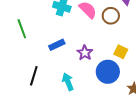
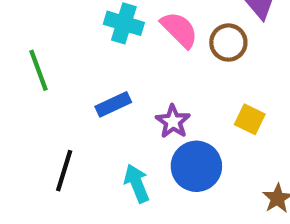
blue circle: (108, 72) -> (196, 166), moved

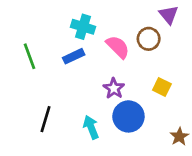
pink semicircle: (179, 30) -> (118, 47), moved
blue rectangle: (113, 104) -> (74, 56), moved

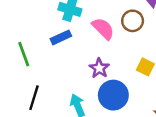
green line: (29, 56) -> (24, 54), moved

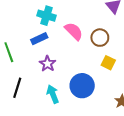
brown circle: (133, 21) -> (100, 38), moved
purple star: (99, 68) -> (48, 64), moved

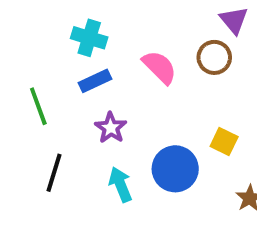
cyan cross: (47, 16) -> (89, 38), moved
brown circle: (100, 38) -> (214, 57), moved
yellow square: (108, 63) -> (224, 141), moved

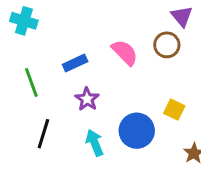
cyan cross: (89, 38) -> (24, 21), moved

